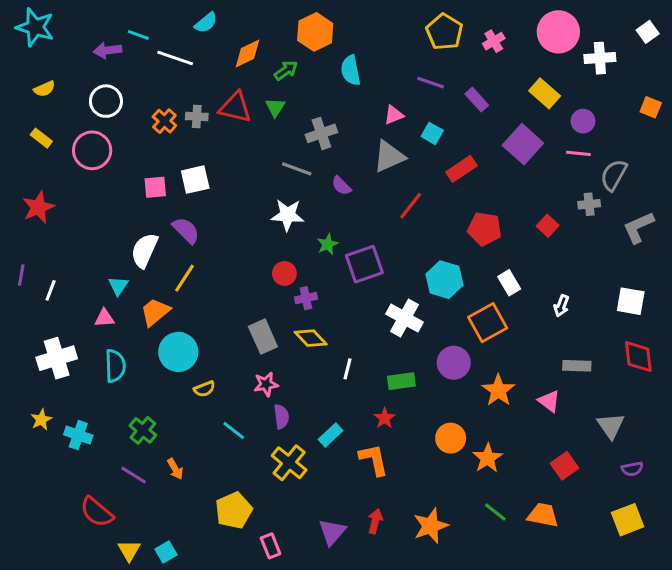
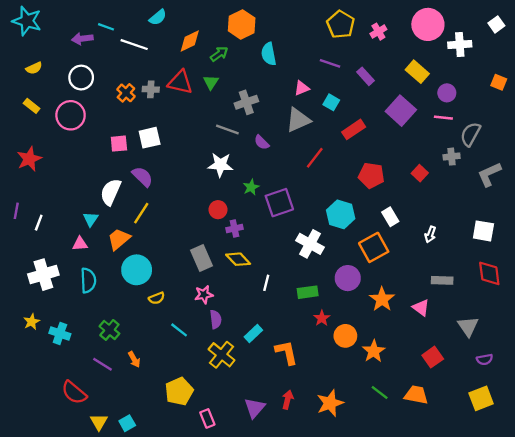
red star: (384, 418) -> (322, 318), moved

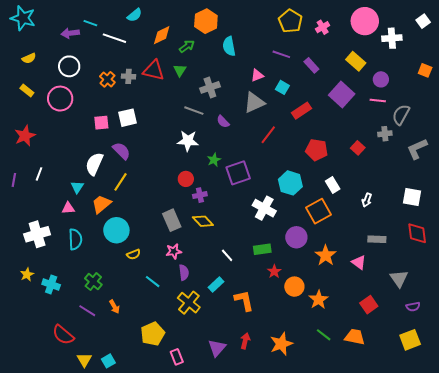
white line: (39, 223) -> (39, 174), moved
white line: (266, 283) -> (227, 255), moved, turned -56

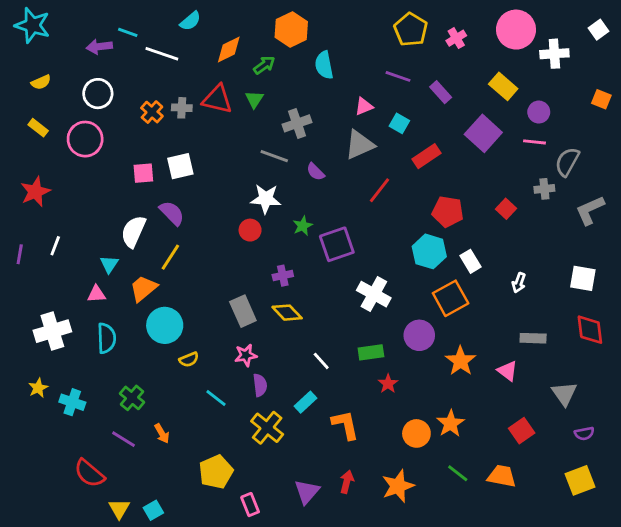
red circle: (186, 179) -> (250, 230), moved
cyan hexagon: (290, 183) -> (429, 251), moved
orange circle: (294, 287) -> (416, 433), moved

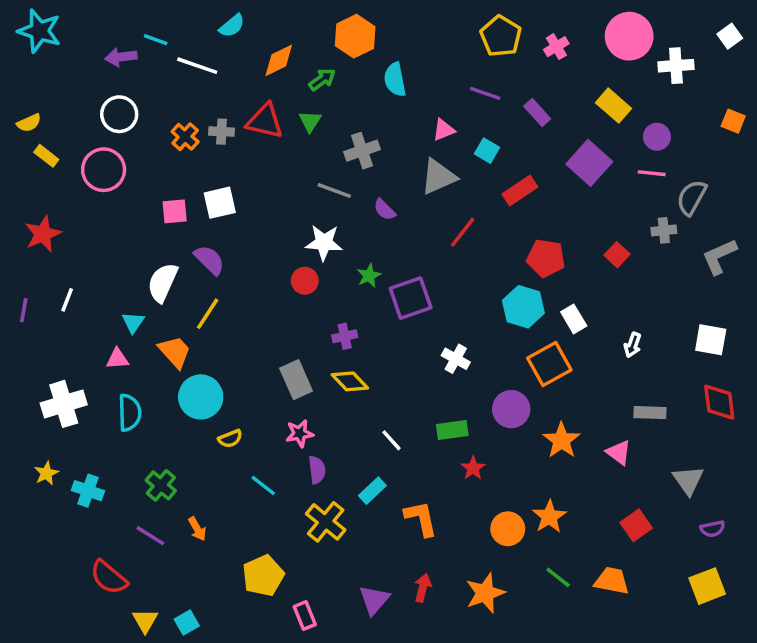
yellow semicircle: (41, 82) -> (29, 123), moved
orange trapezoid: (143, 288) -> (175, 352), turned 88
white cross: (374, 294) -> (456, 359), size x0.7

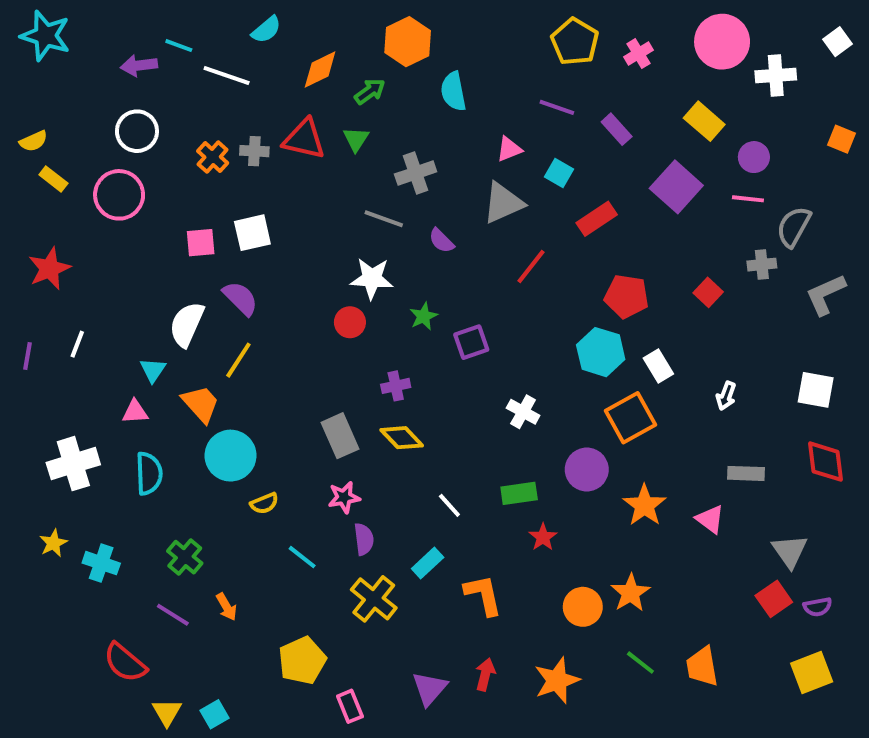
purple square: (411, 298) -> (471, 342), size x0.7
red square: (636, 525) -> (774, 599), moved
orange trapezoid: (612, 581) -> (702, 667), turned -111

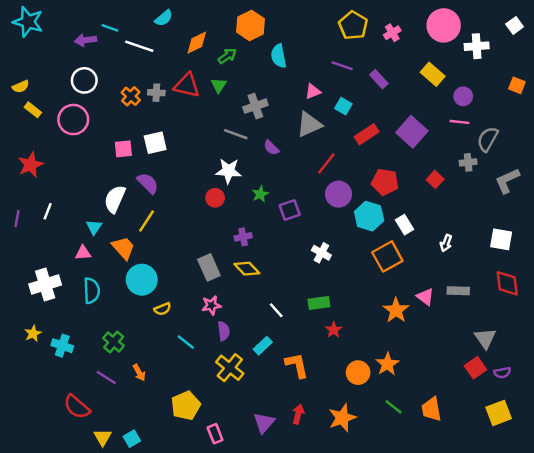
purple square: (676, 187) -> (412, 132), moved
purple circle: (587, 470) -> (339, 194), moved
pink triangle: (710, 519) -> (425, 297), moved

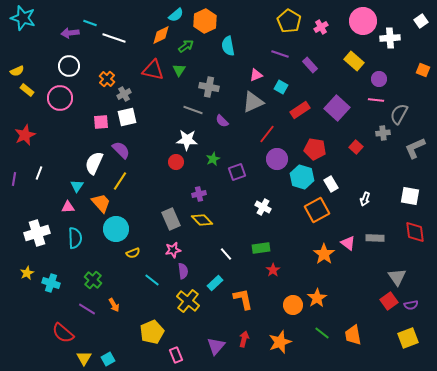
cyan semicircle: (164, 18) -> (176, 15), moved
gray cross: (156, 93) -> (124, 94), moved, turned -32
gray cross: (255, 106) -> (209, 87), turned 30

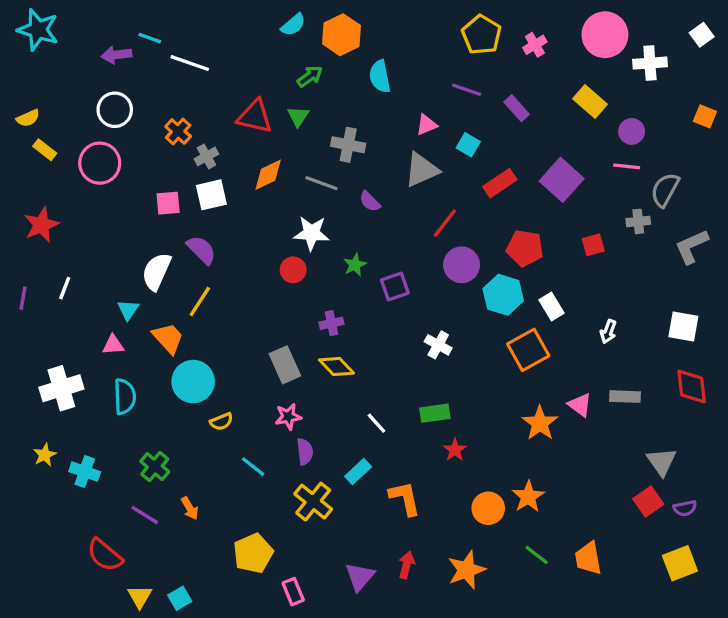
orange diamond: (161, 35) -> (268, 175), moved
red square: (356, 147) -> (593, 245), turned 32

